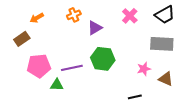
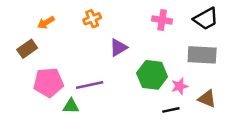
pink cross: (130, 16) -> (162, 20), turned -35
purple triangle: (95, 28) -> (118, 47), moved
green hexagon: (103, 59) -> (152, 75), moved
black line: (135, 97) -> (171, 110), moved

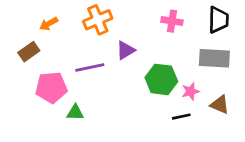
orange cross: (92, 19) -> (98, 20), size x1.5
black trapezoid: (206, 19) -> (218, 20), turned -60
purple line: (90, 85) -> (90, 68), moved

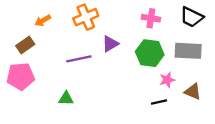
black trapezoid: (218, 20) -> (192, 17), turned 115
green hexagon: (161, 79) -> (150, 53), moved
pink pentagon: (51, 87) -> (21, 76), moved

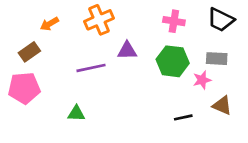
purple triangle: (110, 44) -> (127, 51), turned 30
gray rectangle: (188, 51) -> (217, 59), size x0.7
pink star: (167, 80) -> (202, 80), moved

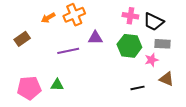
black trapezoid: (221, 20) -> (154, 22), moved
orange arrow: (49, 24) -> (48, 18), moved
pink pentagon: (24, 88) -> (29, 88), moved

